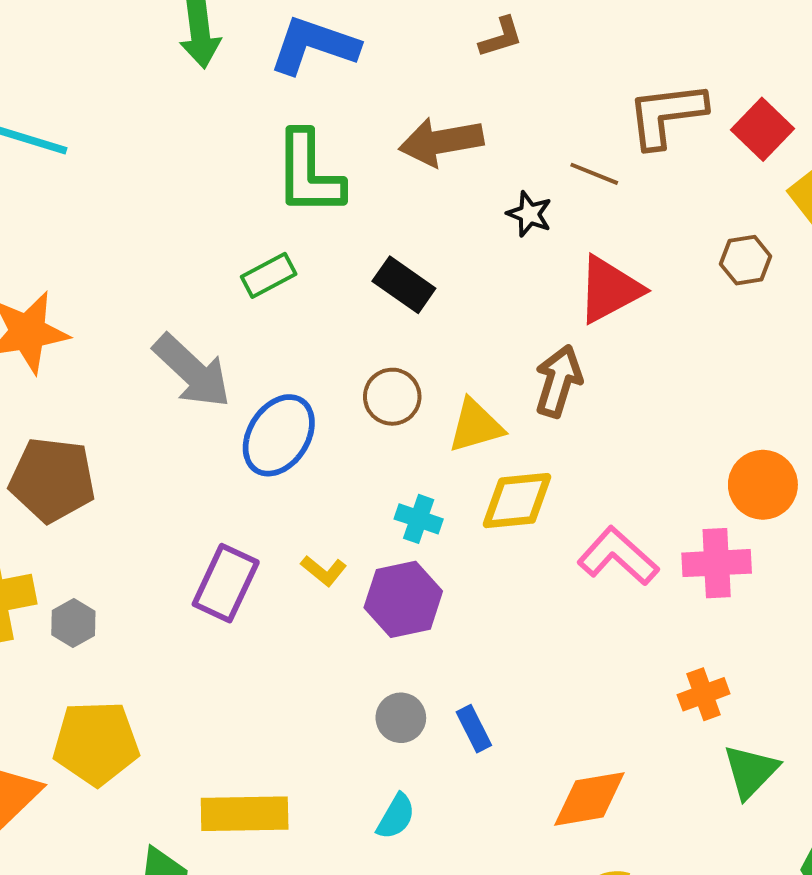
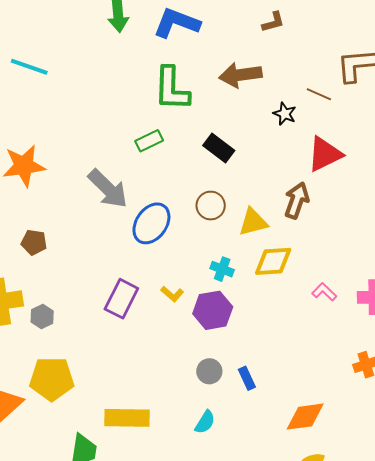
brown pentagon: (52, 480) -> (34, 242), size x0.6
pink L-shape: (618, 556) -> (324, 292), size x0.6

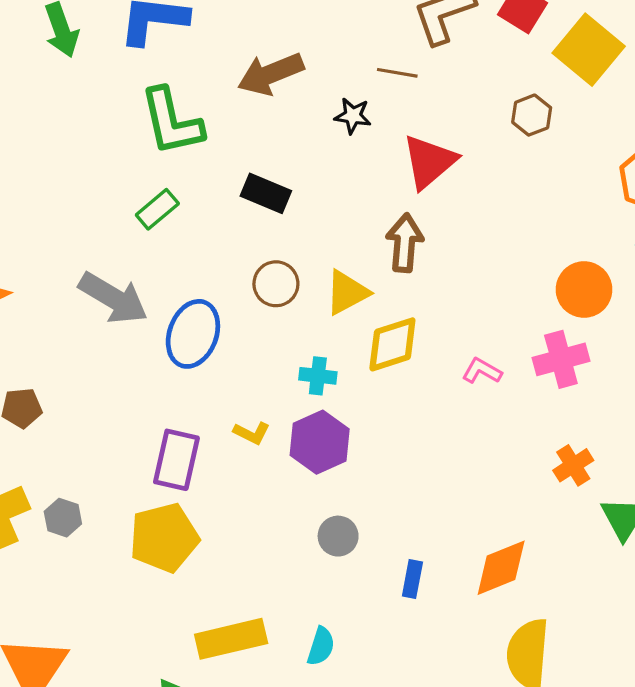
blue rectangle: (247, 378) -> (412, 579), moved, turned 50
yellow pentagon: (52, 379) -> (164, 538), moved
cyan semicircle: (205, 422) -> (321, 646), moved

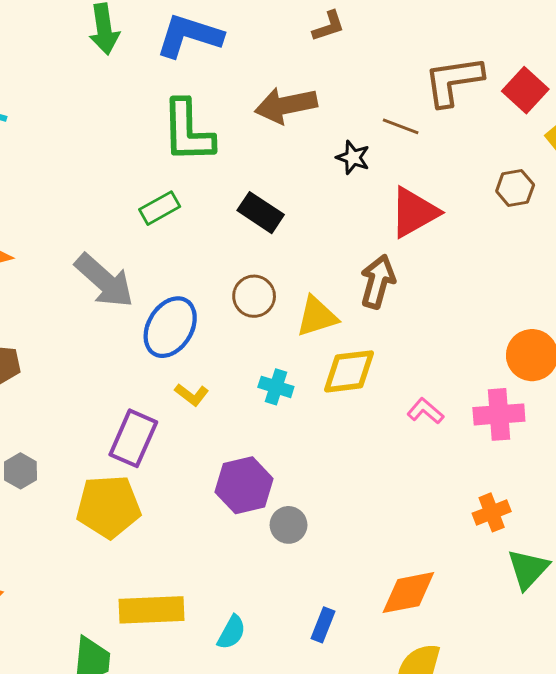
yellow L-shape: (252, 433) -> (192, 395), moved
purple hexagon: (320, 442) -> (244, 485), moved
gray circle: (338, 536) -> (289, 525), moved
blue rectangle: (412, 579) -> (323, 625), moved

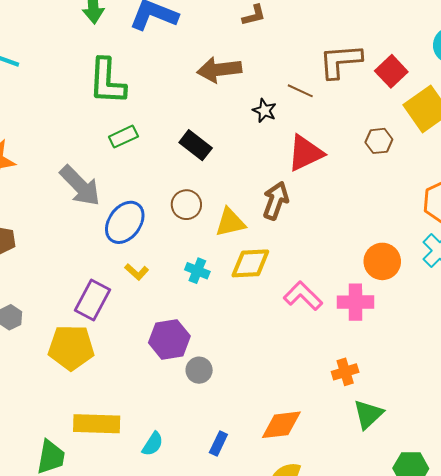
green L-shape: (188, 131) -> (107, 81), moved
pink L-shape: (425, 411) -> (303, 296), size x1.5

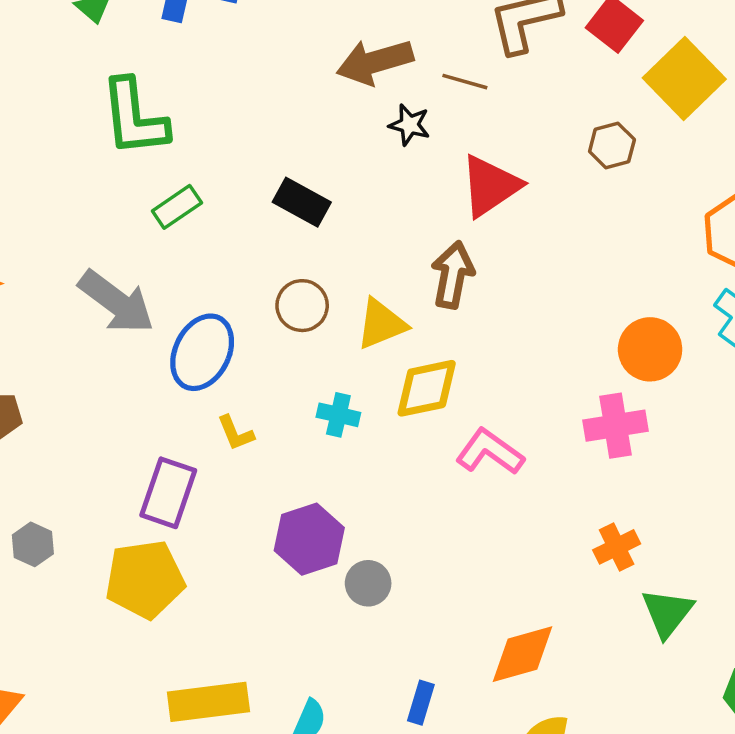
brown arrow: (219, 70) -> (375, 62), moved
yellow L-shape: (137, 272) -> (236, 433), turned 35
pink L-shape: (303, 296) -> (490, 452), moved

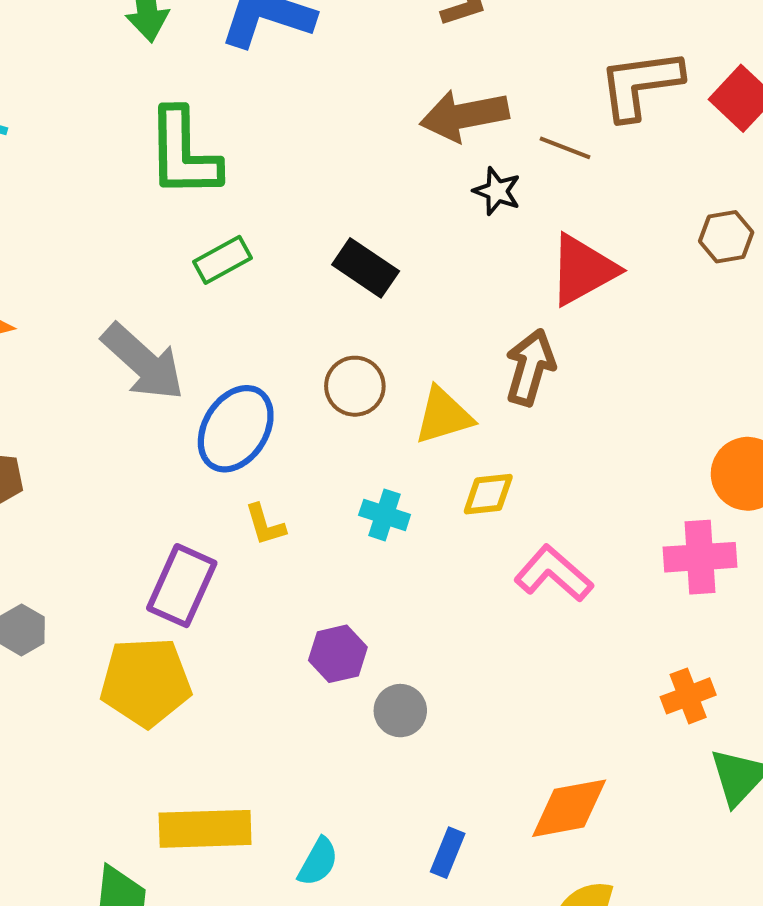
yellow diamond: (427, 388) -> (488, 494), size x0.7
purple hexagon: (309, 539) -> (338, 654), size x0.7

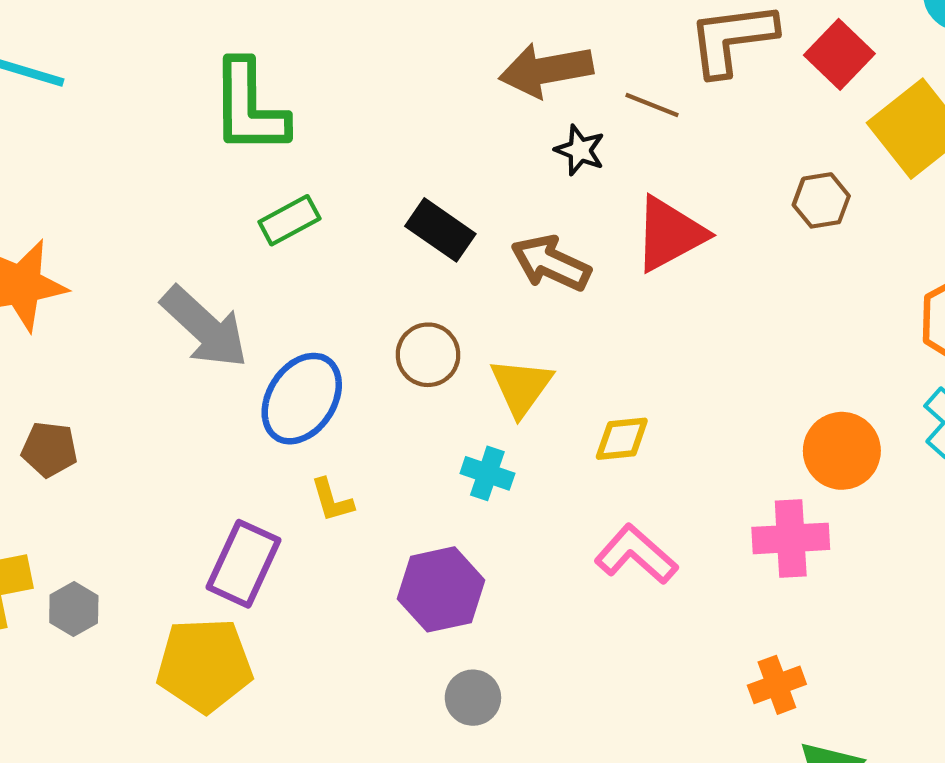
brown arrow: (530, 367) -> (551, 263), moved, turned -82
yellow triangle: (443, 416) -> (521, 387), turned -38
yellow diamond: (488, 494) -> (622, 439), moved
cyan cross: (385, 515) -> (487, 473), moved
purple hexagon: (338, 654) -> (441, 589), moved, size x1.4

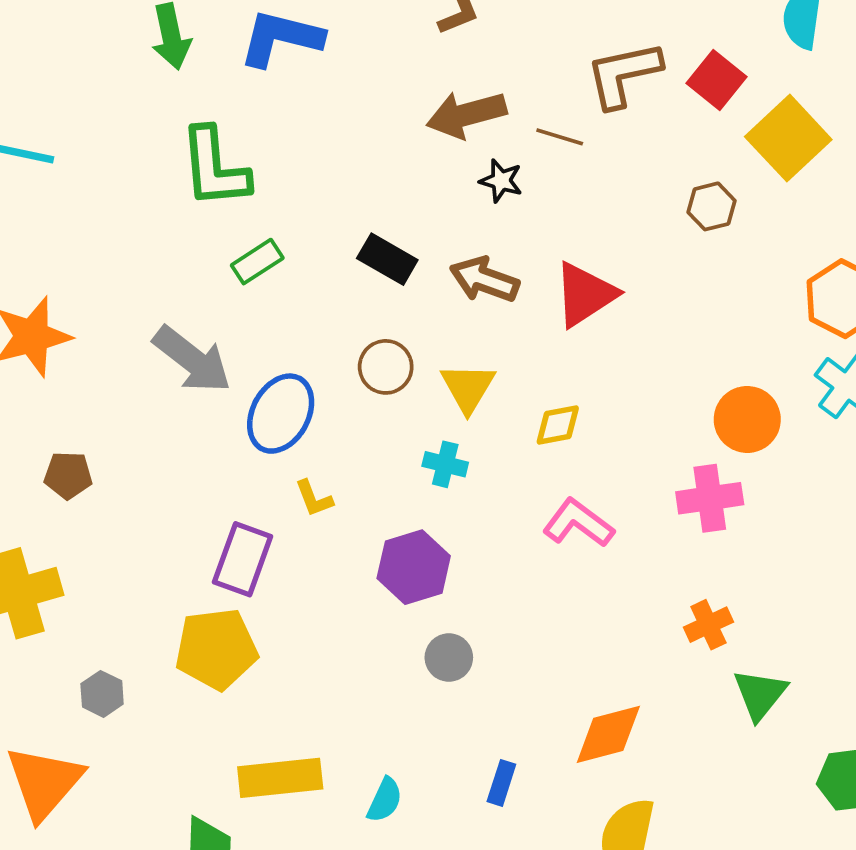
red triangle: (670, 234) -> (585, 294), moved
gray hexagon: (74, 609) -> (102, 694), moved

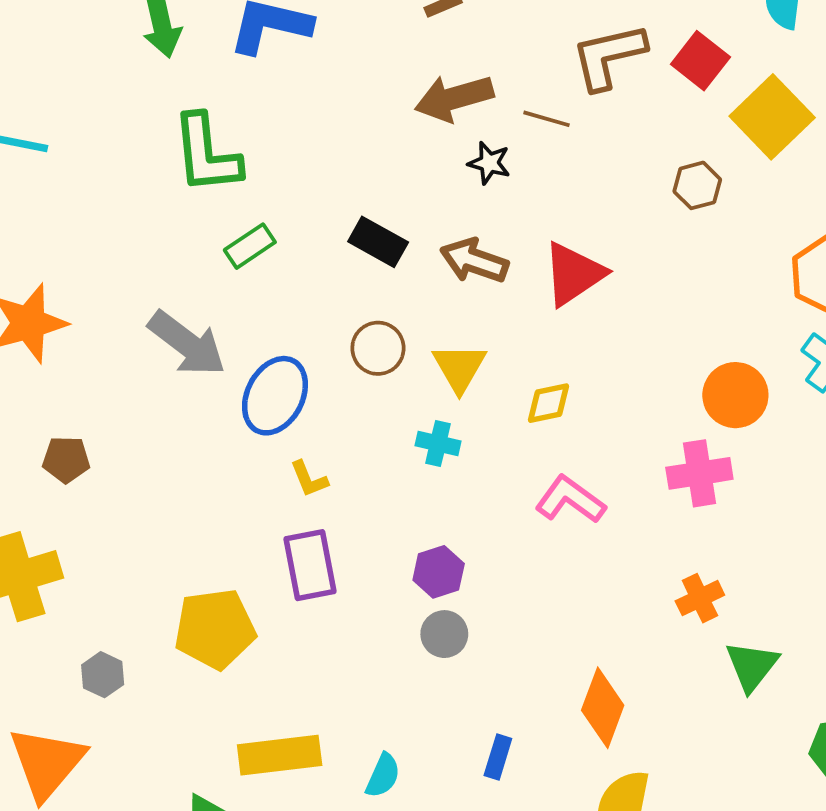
purple rectangle: (243, 559) -> (310, 565), moved, turned -30
purple hexagon: (414, 567) -> (439, 572), moved, size x0.7
orange diamond: (608, 734) -> (603, 708), turned -54

